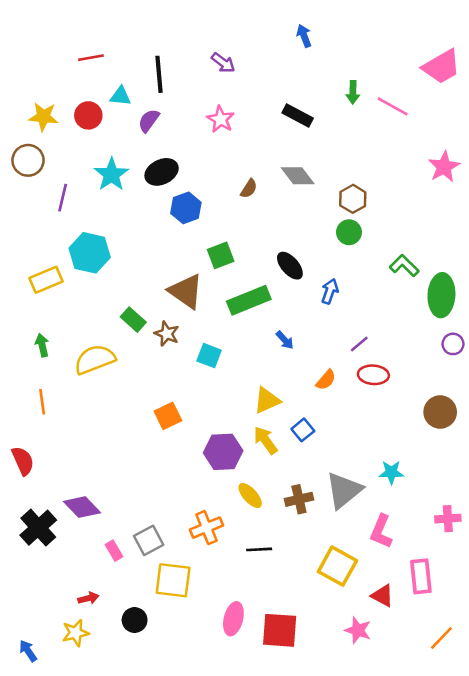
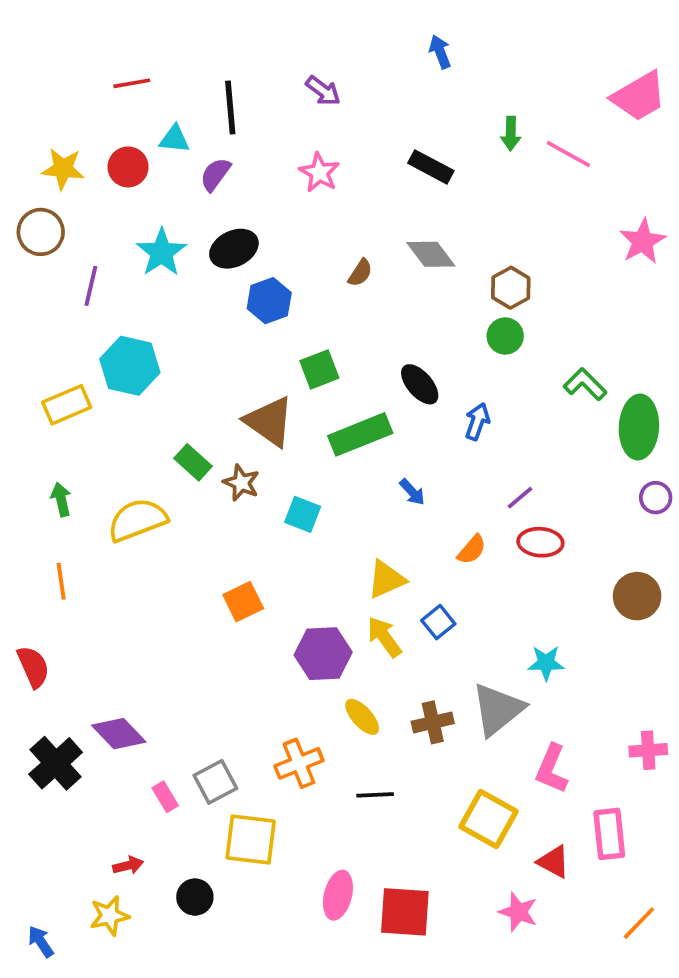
cyan star: (391, 472) -> (546, 663), moved

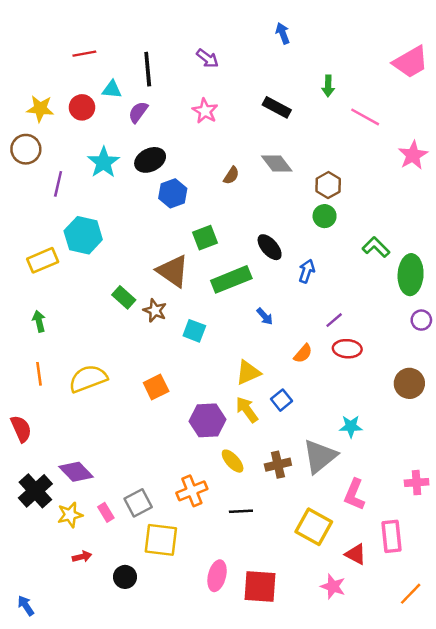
pink line: (568, 154) -> (365, 117), moved
yellow semicircle: (137, 520) -> (88, 379), moved
yellow star: (109, 916) -> (70, 515), moved

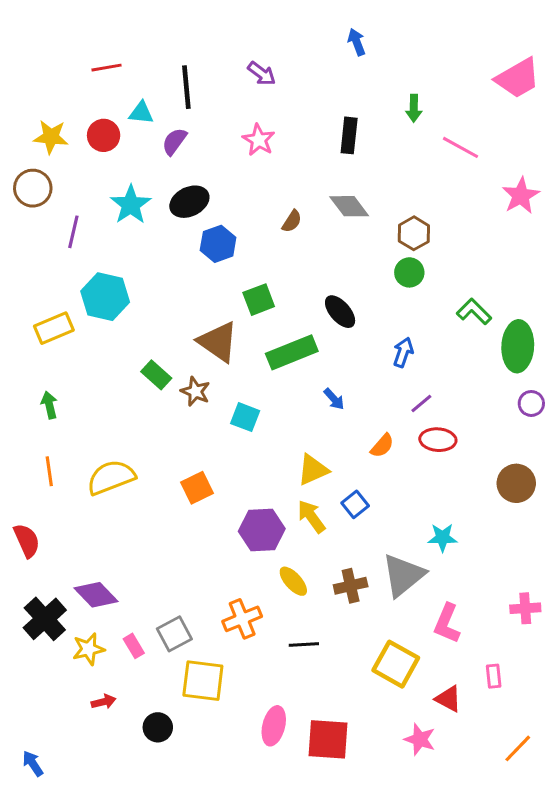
black rectangle: (277, 107) -> (349, 135), turned 68
blue arrow: (307, 271) -> (403, 352), moved
pink rectangle: (391, 536) -> (494, 676), size x0.6

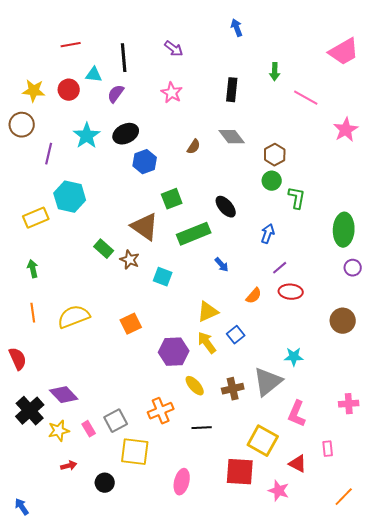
green L-shape: (474, 312) -> (297, 198), moved, turned 55
red square: (328, 739) -> (240, 472), moved

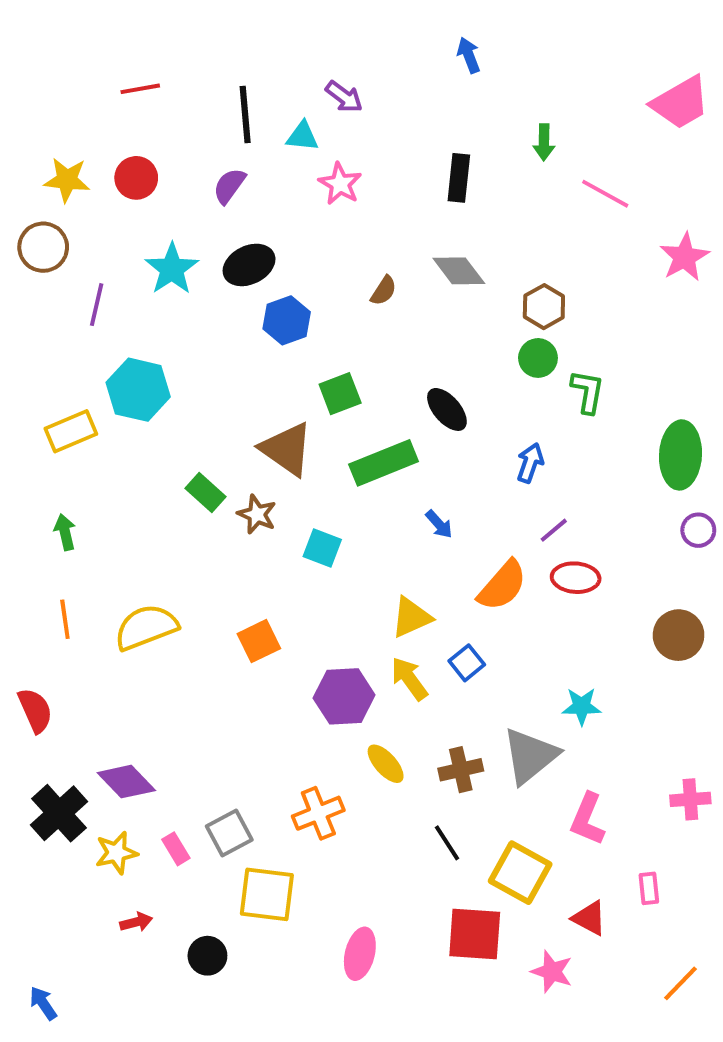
cyan triangle: (94, 75) -> (302, 136), moved
orange semicircle: (254, 296) -> (502, 586), size x1.6
black line: (202, 428) -> (447, 843), moved, turned 60

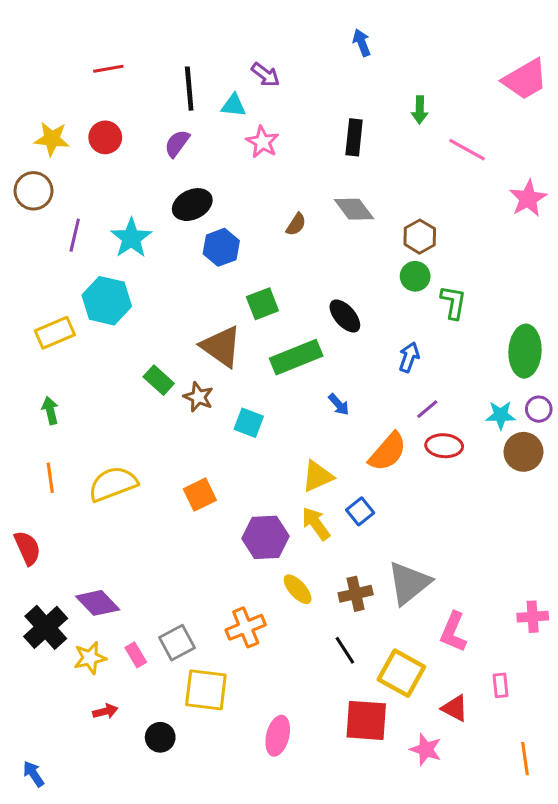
cyan star: (172, 269) -> (131, 238), moved
brown circle: (679, 635) -> (523, 452), moved
cyan star: (582, 706) -> (501, 415), moved
orange line: (680, 983) -> (525, 759), turned -52

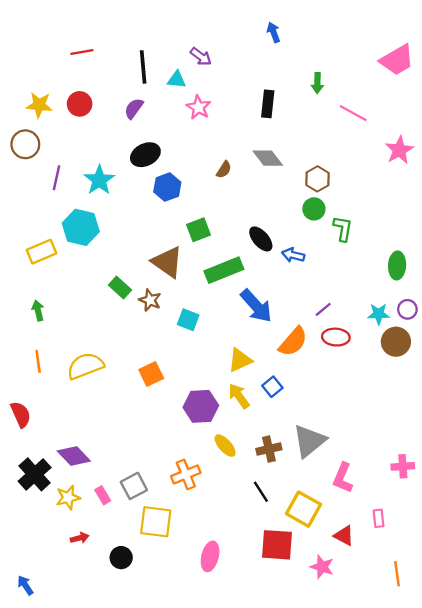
green ellipse: (525, 351) -> (397, 265), size x0.7
blue arrow: (409, 357) -> (293, 255), moved, turned -95
blue arrow: (339, 405) -> (256, 306), size x2.0

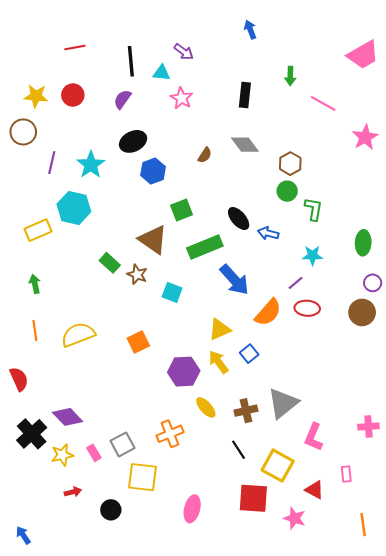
cyan star: (379, 314) -> (312, 255), moved

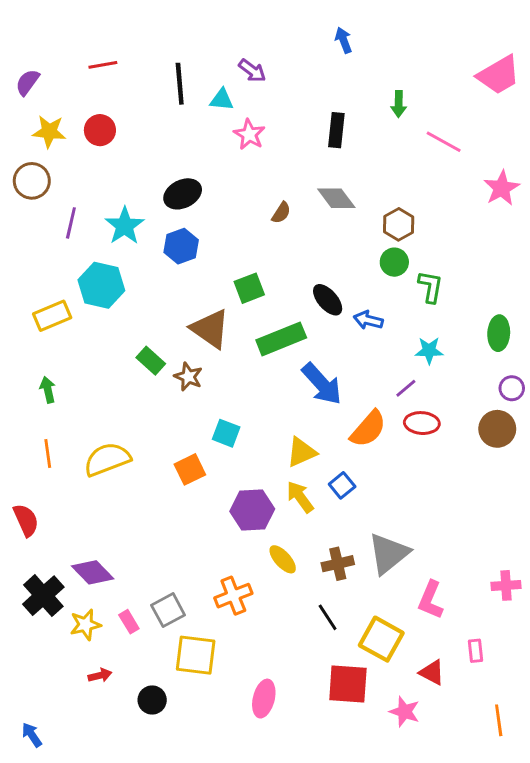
purple semicircle: (122, 99) -> (27, 82), moved
blue hexagon: (153, 171) -> (181, 246), moved
cyan square: (172, 292) -> (226, 433), moved

